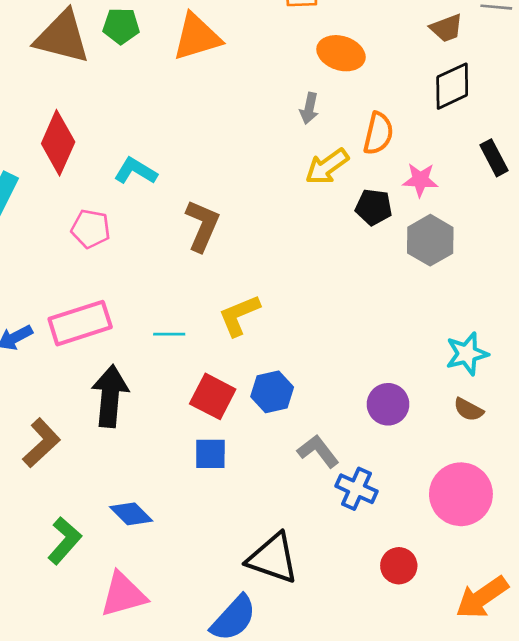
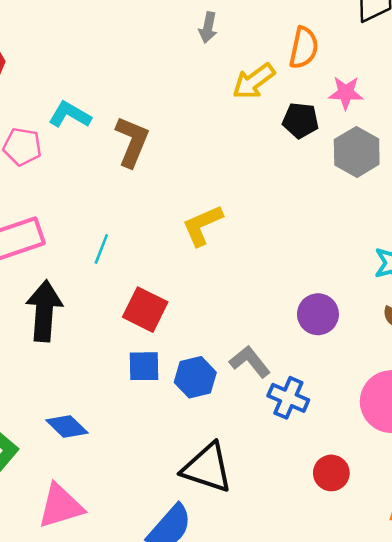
gray arrow: (309, 108) -> (208, 28), moved
cyan L-shape: (136, 171) -> (70, 115), moved
yellow L-shape: (239, 315) -> (202, 225), moved
cyan line: (169, 334) -> (101, 249), turned -68
blue hexagon: (272, 392) -> (195, 377), moved

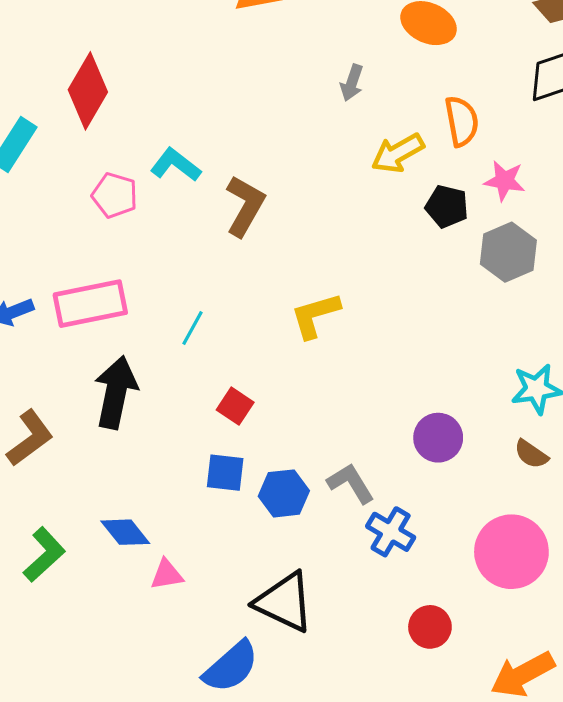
orange semicircle: (304, 48) -> (462, 121), turned -30
red square: (145, 310) -> (235, 406), size x0.7
pink triangle: (61, 506) -> (167, 574), moved, size x0.6

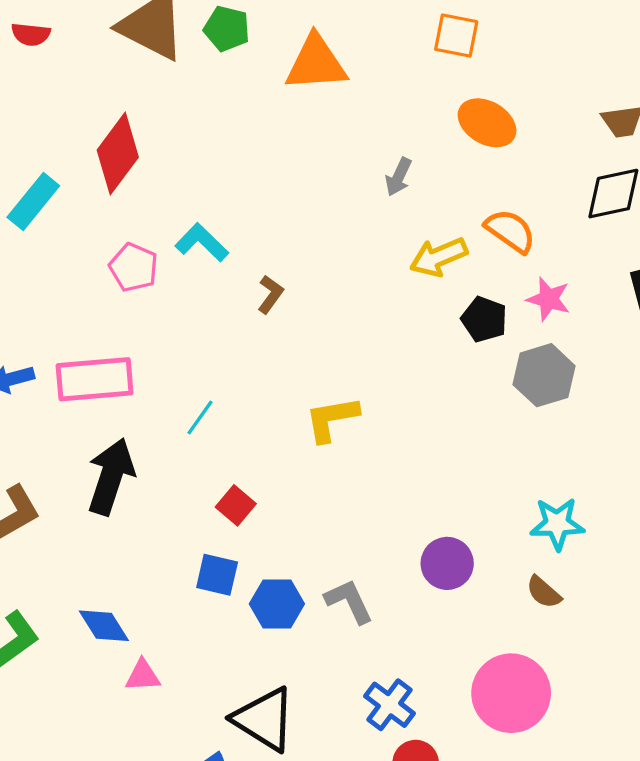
orange semicircle: (462, 121) -> (510, 231), turned -51
brown L-shape: (245, 206) -> (270, 294), size x0.6
blue cross: (391, 532) -> (390, 705), moved

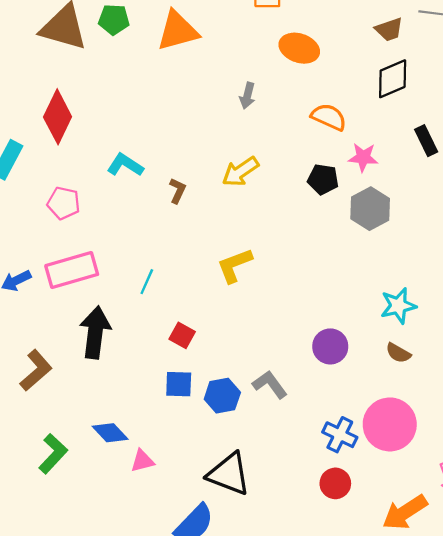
yellow arrow: (439, 257) -> (240, 172), moved
pink pentagon: (134, 267) -> (64, 203), moved
blue cross: (390, 705) -> (340, 435), moved

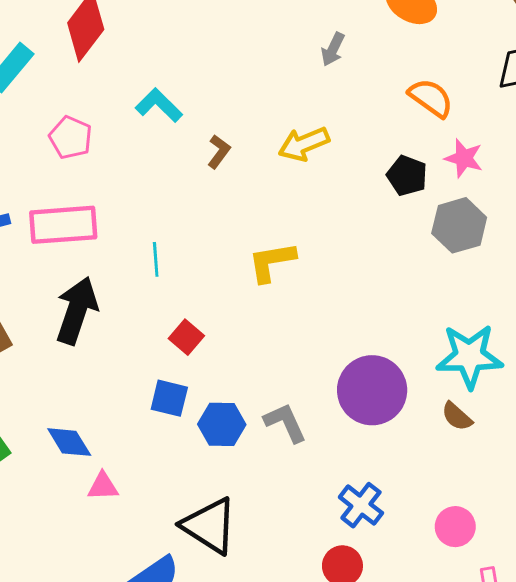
cyan line: (147, 282) -> (156, 259), turned -40
cyan star: (398, 306) -> (469, 356), size x1.4
purple circle: (330, 346) -> (372, 390), size x1.5
pink circle: (390, 424) -> (455, 527), moved, size x0.6

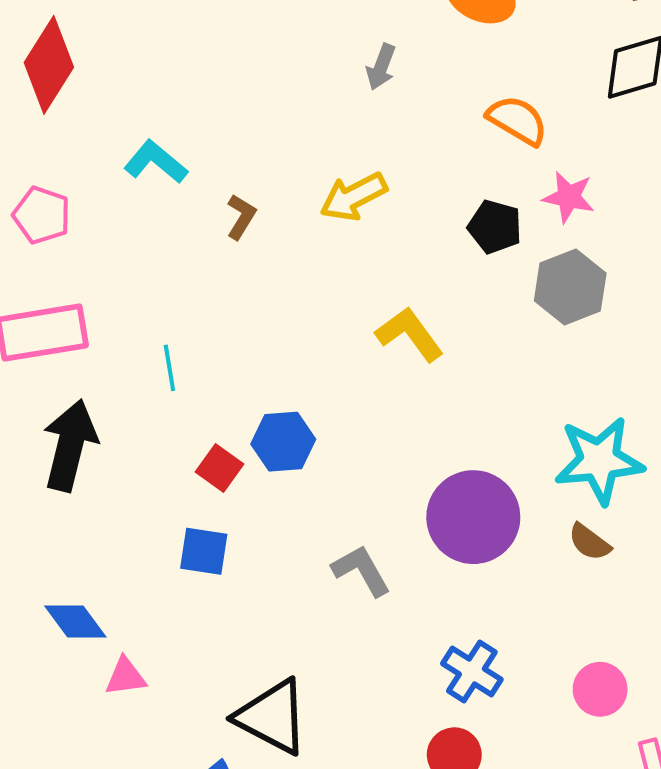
yellow L-shape: (272, 262) -> (410, 334), moved, turned 68
blue hexagon: (222, 424) -> (283, 442), moved

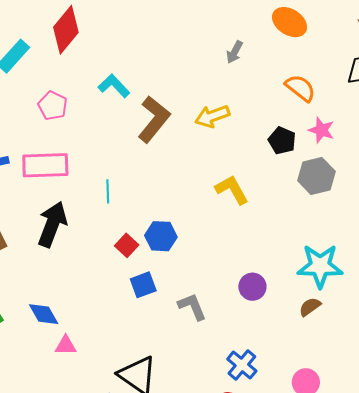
brown L-shape: (241, 217) -> (154, 119), size x2.0
purple circle: (473, 517) -> (252, 287), size x0.6
brown semicircle: (589, 542) -> (310, 307), turned 100
blue square: (204, 551) -> (143, 285), moved, turned -36

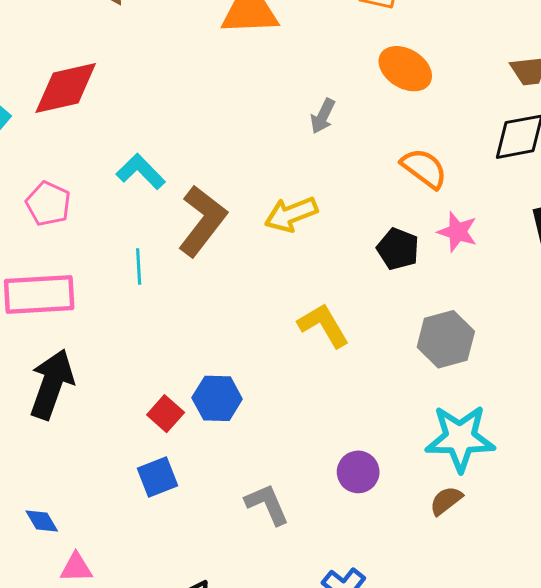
red diamond: (66, 30) -> (66, 88), turned 39
gray hexagon: (316, 176) -> (446, 339), moved
cyan line: (108, 191) -> (139, 267), moved
blue square: (143, 285) -> (158, 477), moved
blue diamond: (44, 314) -> (42, 521), size x0.7

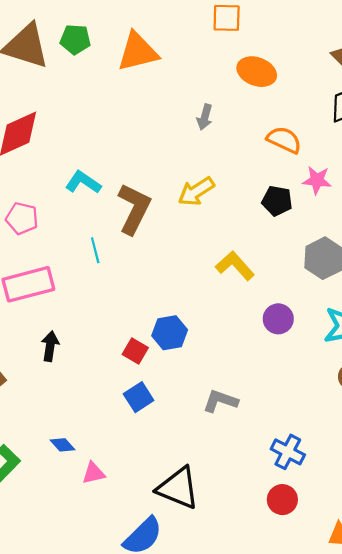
black arrow: (52, 384) -> (50, 346), size x0.6
purple circle: (358, 472) -> (278, 319), moved
gray L-shape: (267, 504) -> (220, 401), turned -36

